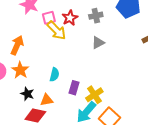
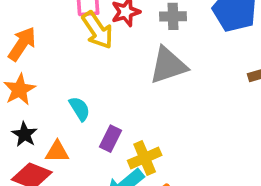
gray triangle: (98, 43) -> (168, 65), size x1.6
cyan semicircle: (54, 75) -> (80, 109), turned -56

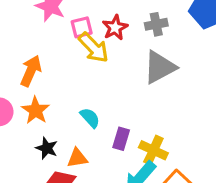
yellow cross: (145, 158) -> (153, 150), turned -32

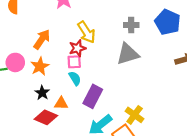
pink square: (82, 27) -> (74, 62), moved
red star: (115, 28) -> (77, 48), moved
purple rectangle: (121, 139) -> (93, 96), size x1.5
yellow cross: (153, 150) -> (135, 115), moved

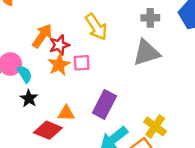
red star: (77, 48) -> (59, 45), moved
orange star: (40, 66) -> (59, 65), moved
cyan semicircle: (75, 78) -> (25, 74), moved
black star: (42, 93) -> (29, 98), moved

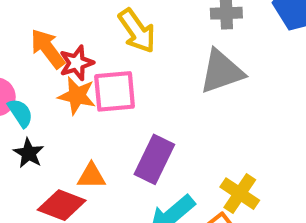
orange arrow: (42, 36) -> (48, 49), turned -70
pink square: (82, 63) -> (115, 91), size x1.5
orange star: (59, 65) -> (77, 96), turned -30

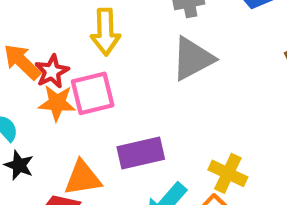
yellow arrow: (137, 31) -> (105, 32), turned 42
purple rectangle: (154, 159) -> (141, 153), turned 60
orange triangle: (91, 176) -> (83, 178), size x1.4

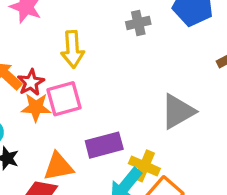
gray triangle: (193, 59) -> (178, 111), moved
yellow cross: (228, 173) -> (144, 166), moved

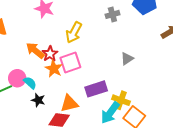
yellow arrow: (73, 49) -> (74, 32), turned 35
orange star: (36, 107) -> (54, 69), turned 30
gray triangle: (178, 111) -> (127, 59), moved, size x0.6

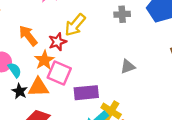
red star: (50, 54) -> (57, 42), moved
pink square: (70, 63) -> (59, 73), moved, turned 30
orange triangle: (69, 103) -> (38, 87), moved

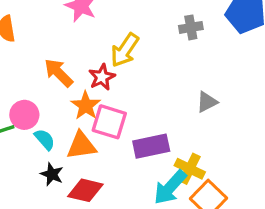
cyan semicircle: (15, 70) -> (45, 139), moved
black star: (20, 91) -> (52, 174), moved

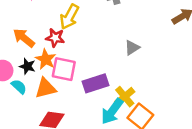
red star: (102, 77) -> (55, 38), turned -30
yellow cross: (190, 169) -> (125, 97), turned 30
black star: (52, 174) -> (27, 66), moved

